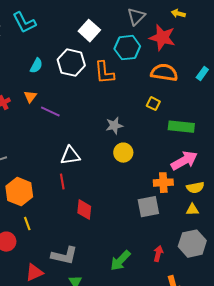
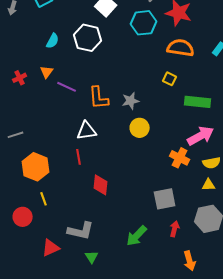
orange L-shape: (104, 73) -> (99, 98), moved
orange cross: (163, 183) -> (180, 158), turned 30
gray square: (148, 207) -> (165, 199), moved

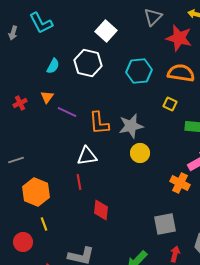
cyan hexagon: (144, 23) -> (139, 71), moved
gray star: (131, 101) -> (131, 126), size x1.4

